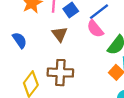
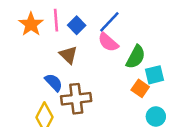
blue semicircle: (20, 40) -> (54, 82), moved

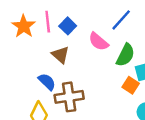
blue line: (109, 22) -> (121, 20), moved

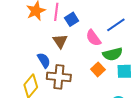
green semicircle: (125, 55) -> (113, 54), turned 36
orange square: (131, 85) -> (98, 69), moved

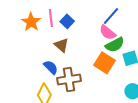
pink semicircle: (93, 38) -> (108, 32), moved
orange square: (98, 69) -> (105, 63), size x1.5

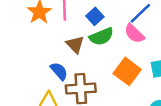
blue square: (67, 21) -> (95, 16), moved
green semicircle: (115, 45) -> (101, 37), moved

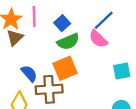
brown triangle: (75, 44) -> (15, 38), moved, turned 30
orange square: (127, 71) -> (65, 68), moved, turned 30

